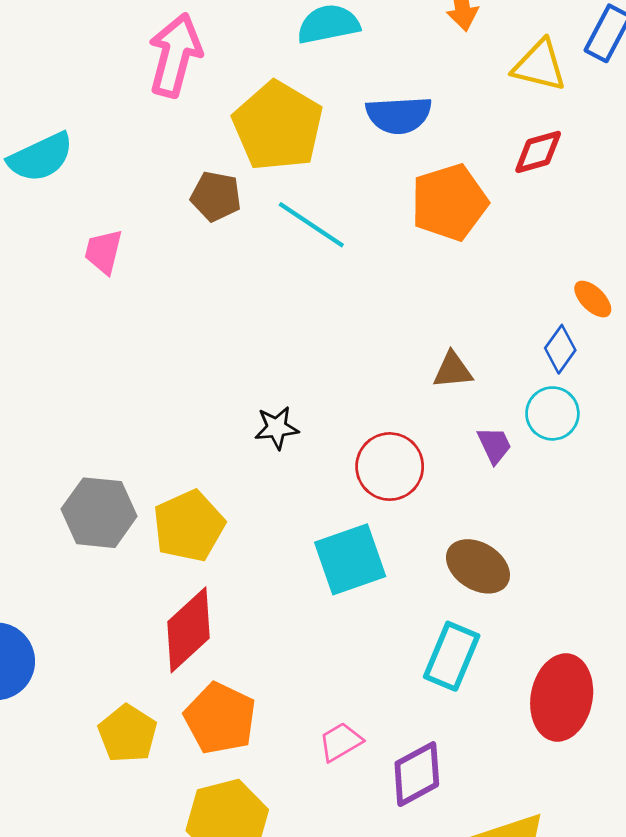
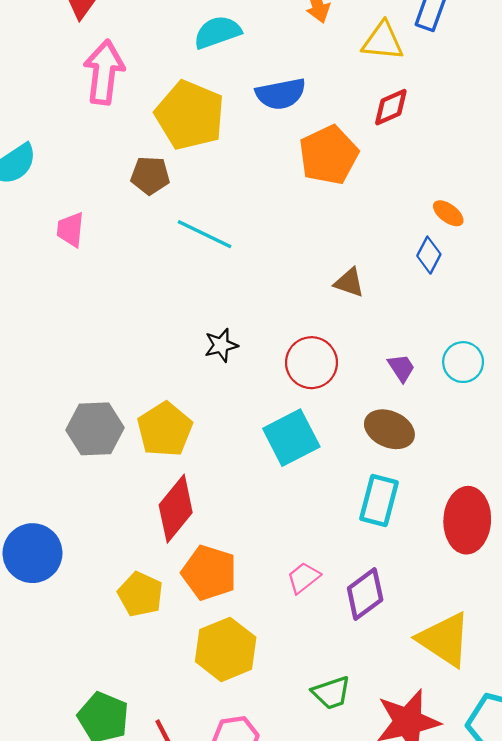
cyan line: (311, 225) -> (205, 234), moved
brown triangle: (453, 370) -> (349, 283), turned 32
cyan circle: (552, 413) -> (463, 362), moved
purple trapezoid: (494, 445) -> (401, 368), moved

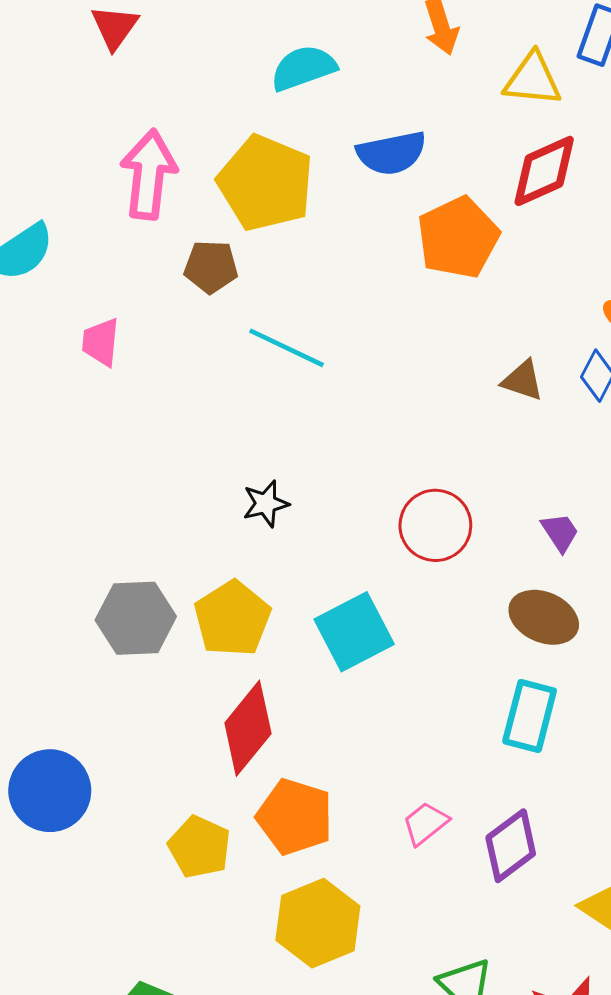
pink arrow: (104, 72) -> (149, 174), moved
red diamond: (391, 107) -> (544, 171), size x1.4
brown triangle: (349, 283) -> (523, 380), moved
black star: (221, 345) -> (266, 504), moved
cyan square: (291, 438) -> (354, 632), moved

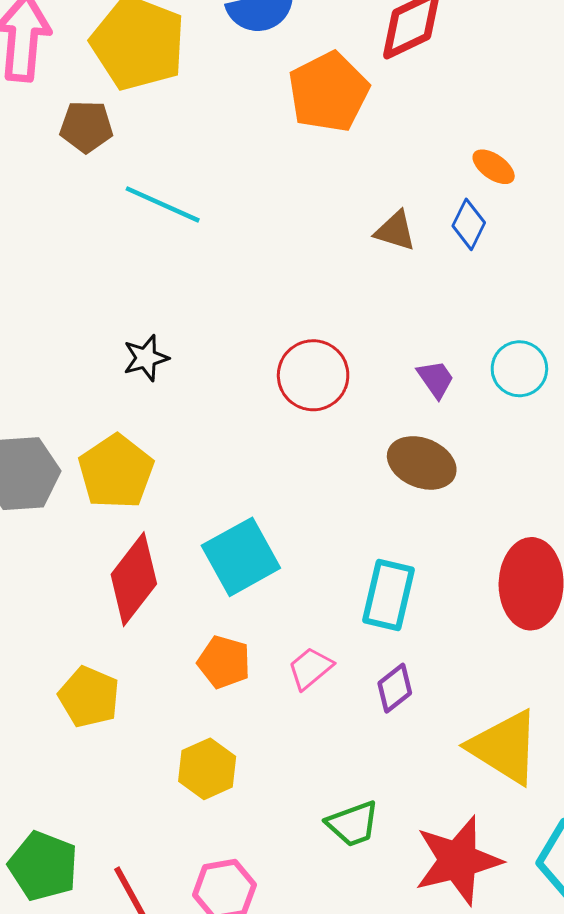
cyan square: (354, 632) -> (241, 557), moved
cyan rectangle: (530, 716) -> (388, 595), moved
orange pentagon: (295, 817) -> (224, 662), moved, size x0.7
purple diamond: (511, 846) -> (395, 688), size x0.7
yellow hexagon: (318, 923) -> (207, 769), size x0.7

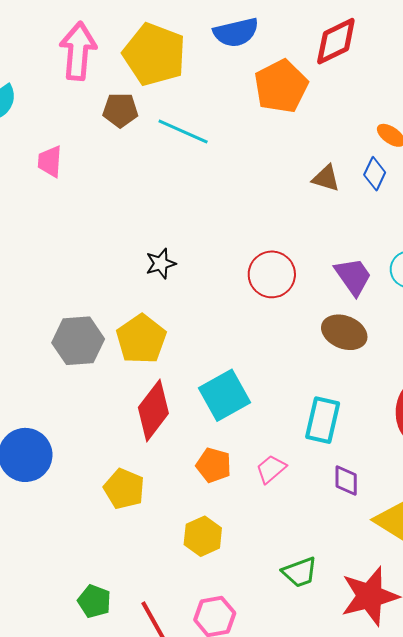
cyan line: (163, 204) -> (183, 132), moved
purple trapezoid: (436, 379) -> (353, 276), size x1.5
purple diamond: (395, 688) -> (346, 481), moved, turned -52
green pentagon: (43, 866) -> (94, 601), size x0.7

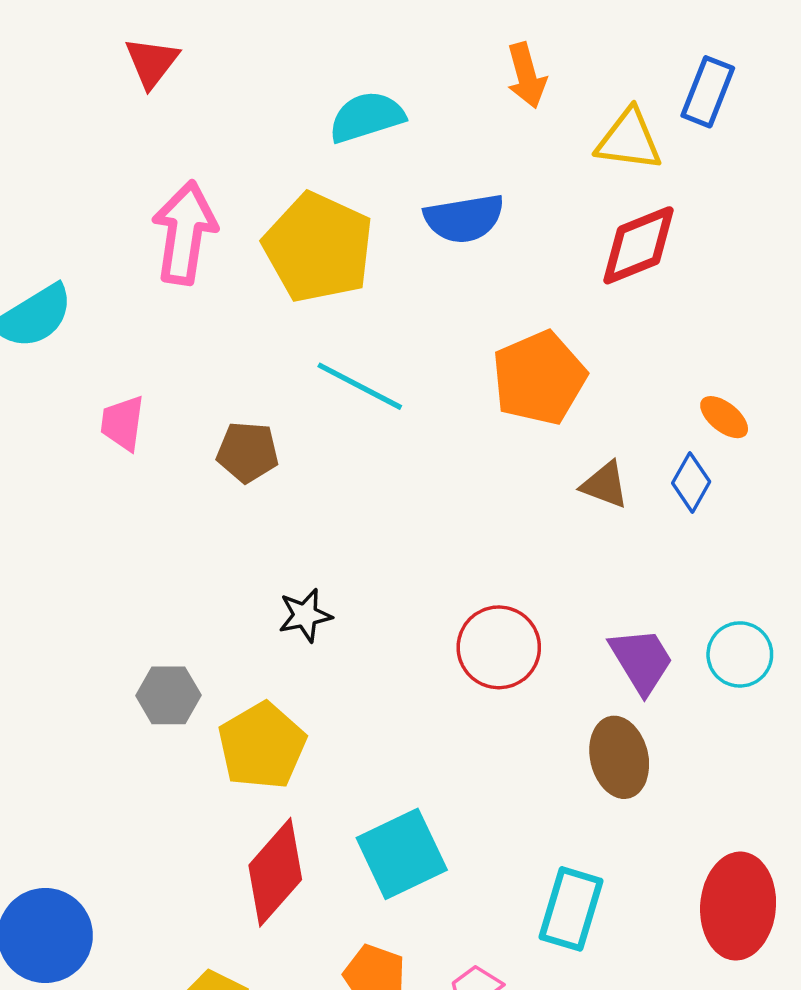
orange pentagon: (281, 86) -> (539, 378), moved
brown pentagon: (120, 110) -> (248, 452), moved
brown ellipse: (344, 332) -> (619, 757), turned 51
gray hexagon: (78, 341) -> (168, 695), moved, size x0.7

